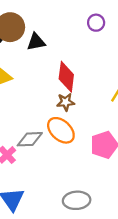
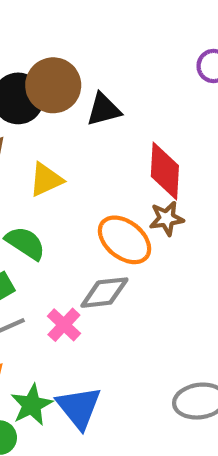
orange ellipse: (61, 130) -> (125, 240), moved

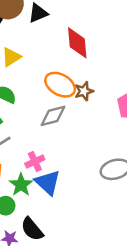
brown star: (167, 218) -> (84, 91), moved
pink cross: (64, 325) -> (35, 162), moved, turned 30

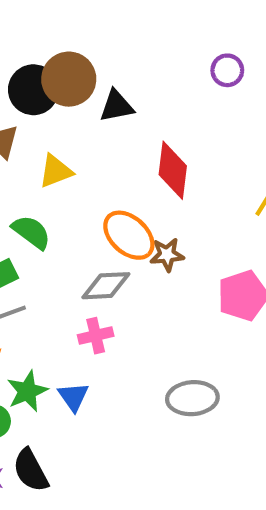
pink cross: (35, 162) -> (96, 336), moved
blue triangle: (48, 182) -> (73, 397), size x0.7

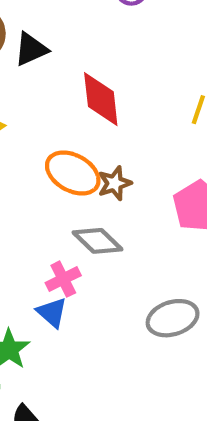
gray diamond: (106, 286) -> (97, 241), moved, turned 60
blue triangle: (73, 397) -> (52, 312), moved

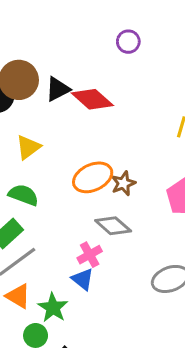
red diamond: (101, 99) -> (92, 99), moved, turned -39
orange ellipse: (73, 173) -> (93, 177), turned -51

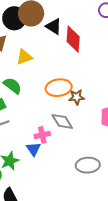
black triangle: (58, 89) -> (54, 26), turned 42
red diamond: (92, 99) -> (73, 39), turned 36

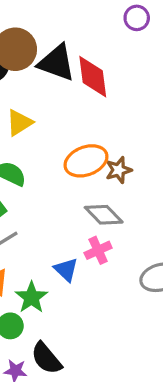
black triangle: (54, 26) -> (57, 63), size x1.4
pink cross: (42, 135) -> (98, 250), moved

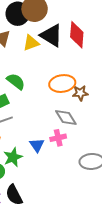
black triangle: (57, 63) -> (51, 35), moved
yellow triangle: (19, 123) -> (31, 43), moved

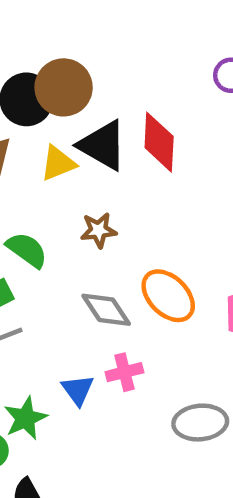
orange ellipse: (62, 84) -> (168, 296), moved, turned 55
brown star: (80, 93) -> (98, 230), moved
gray diamond: (66, 117) -> (106, 310), moved

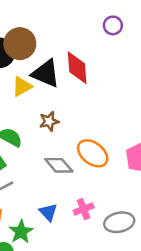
pink cross: (124, 372) -> (84, 209), moved

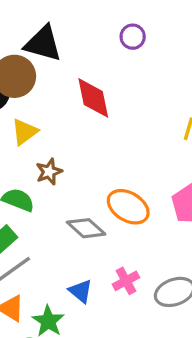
black triangle: (46, 73) -> (43, 43), moved
brown star: (49, 121) -> (49, 172), moved

